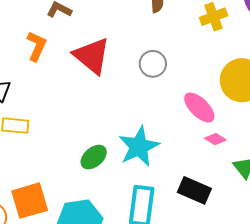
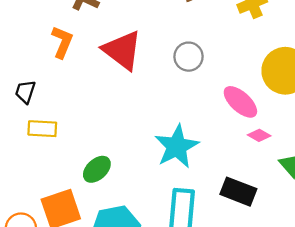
green ellipse: (94, 157) -> (97, 169), moved

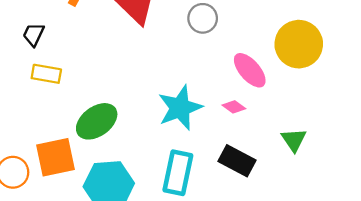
pink diamond: (259, 135) -> (234, 107), moved
green ellipse: (97, 169) -> (97, 121), size x1.4

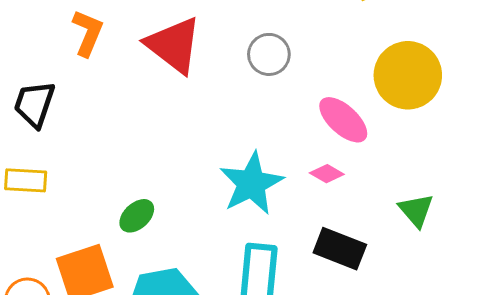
black trapezoid: (34, 34) -> (34, 104), size x1.4
yellow rectangle: (46, 74) -> (26, 180), moved
green ellipse: (97, 121) -> (137, 216), size x0.6

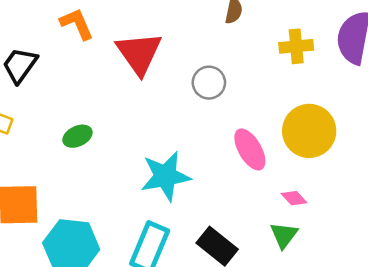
orange L-shape: (88, 33) -> (77, 24), turned -63
pink diamond: (327, 174) -> (294, 198), moved
green ellipse: (137, 216) -> (78, 136), moved

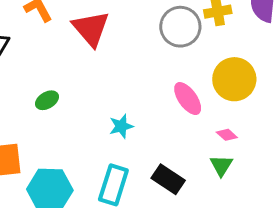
gray circle: (209, 83) -> (180, 27), moved, size x1.5
cyan star: (165, 176) -> (121, 126), size x0.6

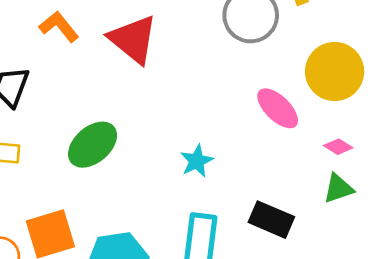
green ellipse: (47, 100) -> (93, 145), size x1.6
green triangle: (221, 165) -> (338, 188), turned 50

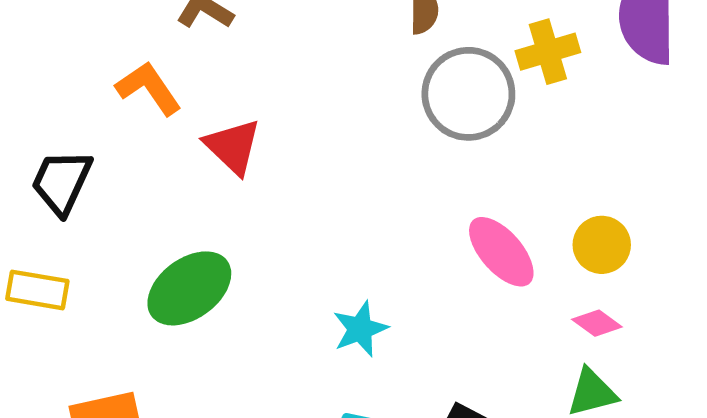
red triangle: (133, 39) -> (233, 147), moved, size x0.7
yellow circle: (335, 71) -> (602, 245), moved, size x0.6

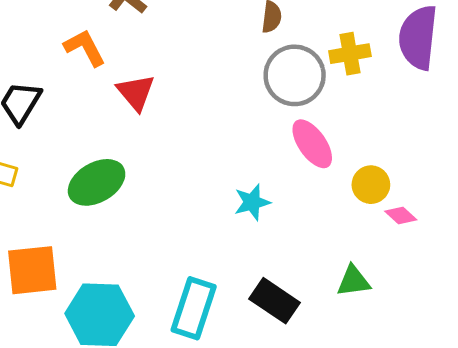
pink ellipse: (501, 252) -> (312, 144), moved
pink diamond: (597, 323) -> (401, 215), moved
cyan star: (360, 329) -> (252, 202), moved

